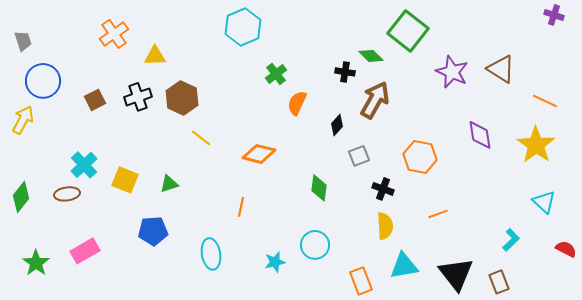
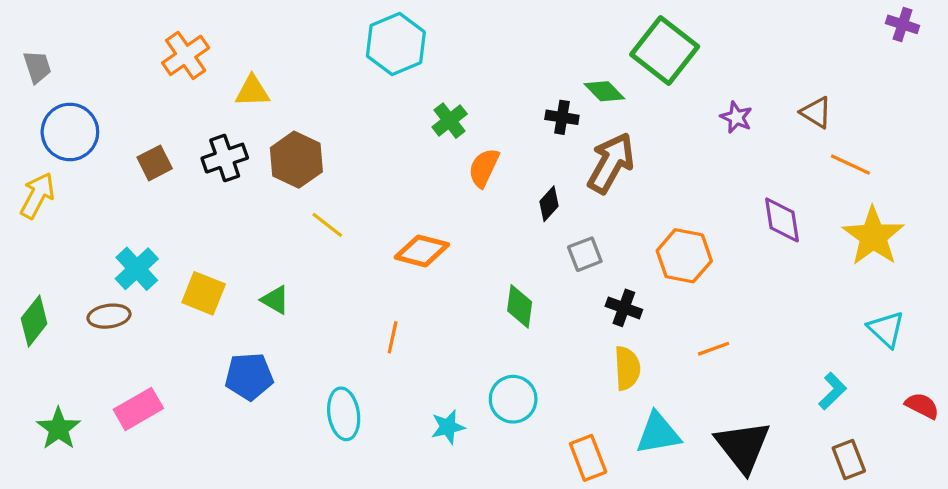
brown triangle: (501, 69) -> (816, 112), size x0.7
purple star: (452, 72) -> (736, 117), size x0.6
orange line: (545, 101) -> (850, 165), moved
green triangle: (169, 184) -> (275, 300), turned 48
brown rectangle: (499, 282) -> (849, 459), moved

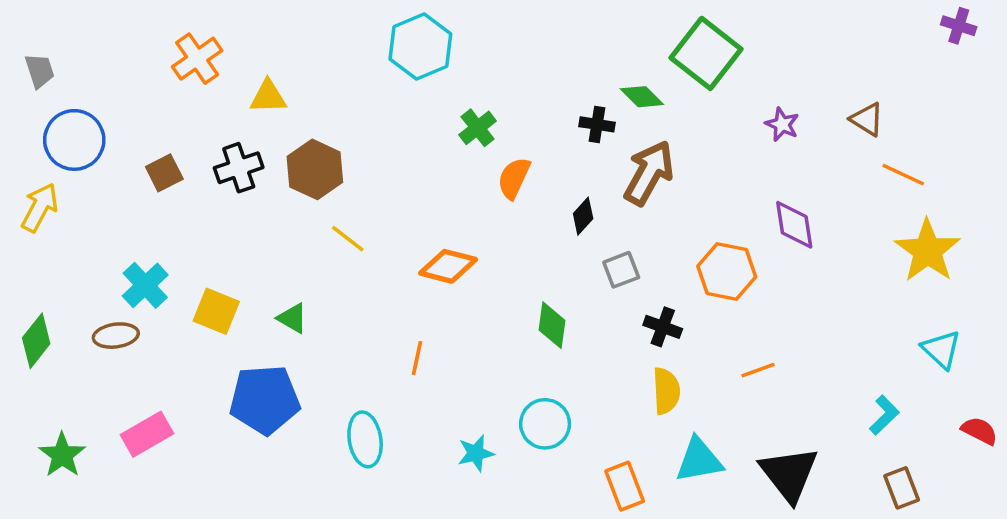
purple diamond: (782, 220) -> (794, 225), moved
blue pentagon: (249, 376) -> (265, 400), size x1.4

